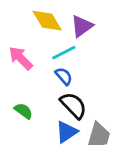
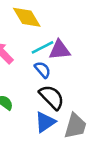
purple triangle: (82, 26) -> (60, 50), moved, turned 30

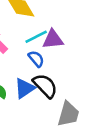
blue triangle: (45, 122) -> (25, 88), moved

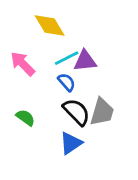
blue triangle: (25, 88) -> (71, 143), moved
gray trapezoid: (68, 114) -> (102, 112), moved

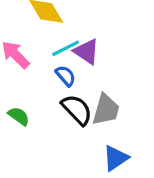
purple triangle: (85, 61) -> (87, 52), turned 40
blue triangle: (71, 143) -> (116, 158), moved

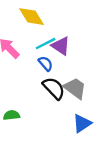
gray trapezoid: (106, 110) -> (75, 88), turned -70
green semicircle: (19, 116) -> (12, 115), moved, turned -42

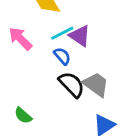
green semicircle: (12, 115) -> (23, 116), turned -133

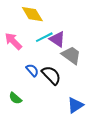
blue semicircle: (62, 56) -> (32, 70), moved
gray trapezoid: (96, 84) -> (71, 55), moved

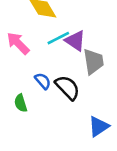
gray trapezoid: (71, 55) -> (93, 61), turned 45
green semicircle: (15, 98) -> (21, 103), moved, turned 32

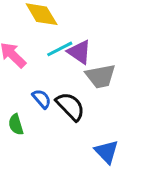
gray trapezoid: (93, 61) -> (101, 76), turned 88
blue triangle: (99, 126) -> (107, 152), turned -40

